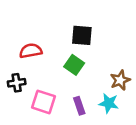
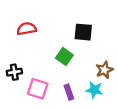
black square: (82, 35) -> (83, 32), moved
red semicircle: (31, 51) -> (27, 29), moved

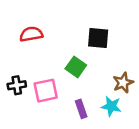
pink square: (38, 89) -> (46, 91), moved, turned -30

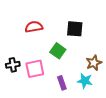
red semicircle: (31, 34) -> (34, 27), moved

